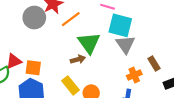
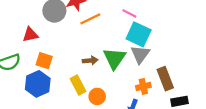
green triangle: (89, 43) -> (114, 58), moved
red triangle: (14, 61) -> (30, 35), moved
brown rectangle: (154, 63) -> (165, 79), size x1.5

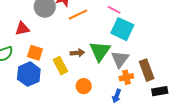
gray triangle: (140, 54) -> (120, 59), moved
yellow rectangle: (78, 85) -> (60, 66), moved

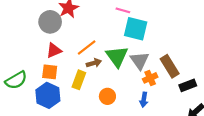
orange line: (78, 15) -> (87, 47), moved
red triangle: (22, 29) -> (54, 50), moved
yellow rectangle: (60, 66) -> (79, 80), turned 60

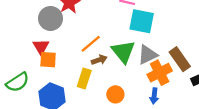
red triangle: (54, 50) -> (41, 47), moved, turned -35
gray triangle: (140, 60) -> (147, 55), turned 42
orange square: (50, 72) -> (48, 60), moved
orange cross: (150, 78) -> (160, 73), size x1.5

